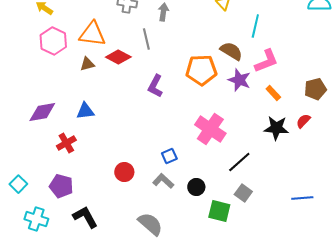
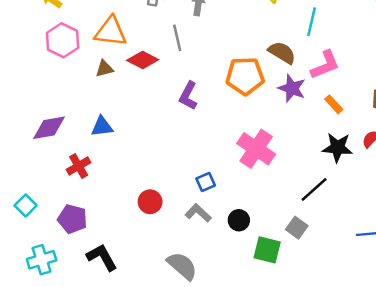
black line: (239, 162) -> (314, 189), moved
cyan square: (18, 184) -> (26, 205), moved
cyan cross: (36, 219) -> (42, 260), turned -35

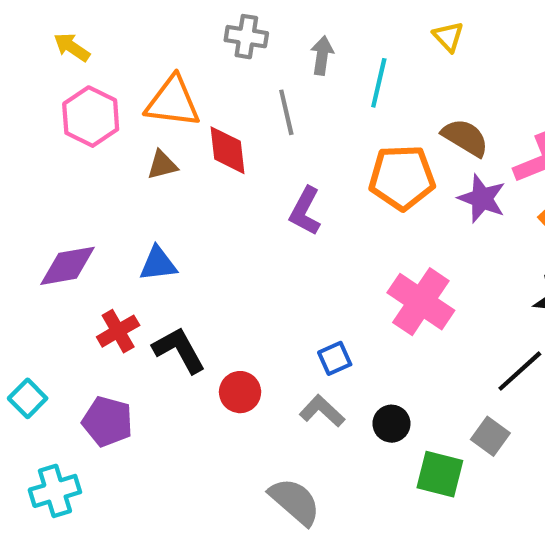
cyan line: (312, 22) -> (379, 83), moved
red diamond: (143, 60) -> (227, 150), turned 56
black L-shape: (102, 257) -> (179, 350), moved

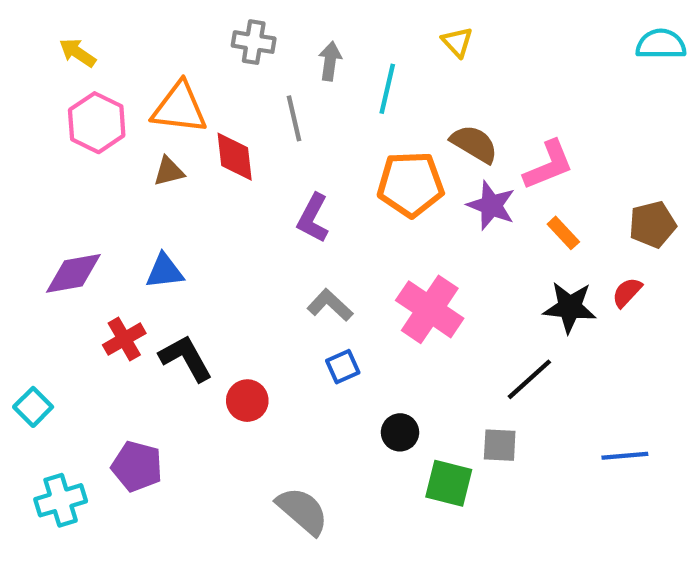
gray L-shape: (322, 411) -> (330, 305), moved
purple pentagon: (108, 422) -> (137, 466), moved
gray square: (490, 436) -> (500, 445), turned -33

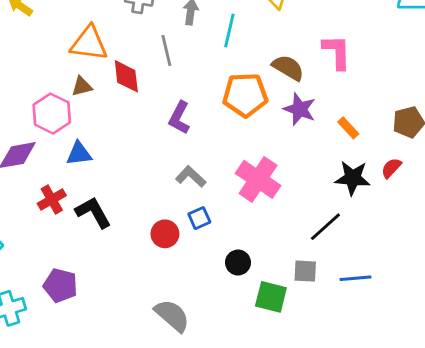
pink hexagon: (97, 123) -> (52, 114), moved
pink L-shape: (548, 165) -> (337, 52), moved, turned -69
red circle: (247, 401) -> (165, 234), moved
blue line: (625, 456) -> (355, 278), moved

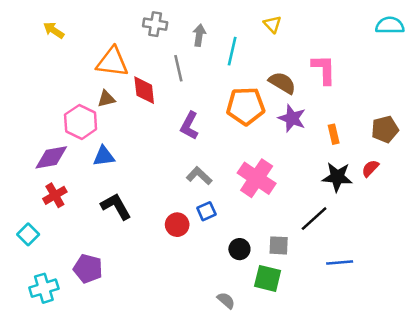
orange rectangle: (348, 128) -> (334, 134), turned 30
red cross: (52, 199) -> (55, 195), moved
gray square: (305, 271) -> (279, 245), moved
gray semicircle: (172, 316) -> (226, 300), moved, size x0.6

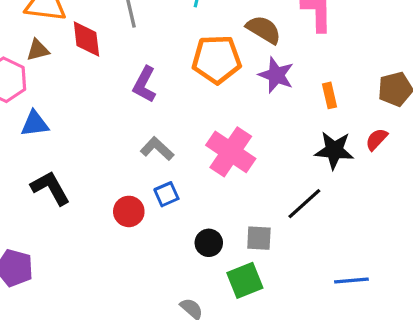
blue line: (340, 263) -> (351, 280), moved
green square: (268, 278) -> (245, 280), turned -36

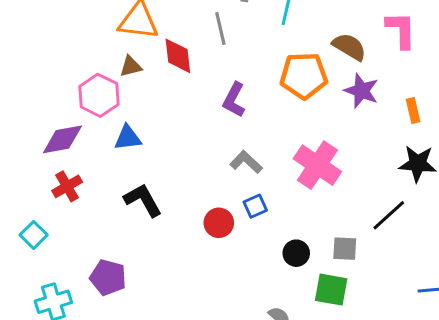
green square: (245, 280) -> (331, 290), turned 32

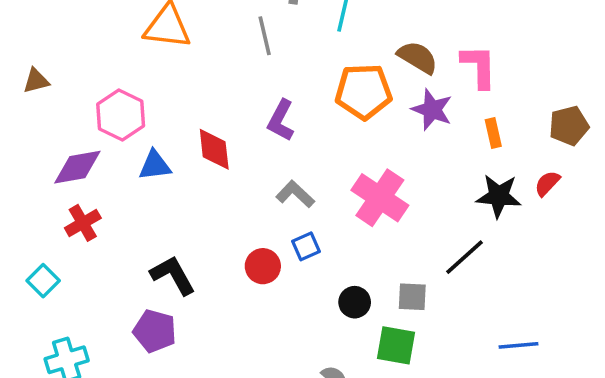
pink L-shape: (401, 30) -> (479, 66), moved
red diamond: (178, 56) -> (214, 149), moved
brown triangle: (131, 66) -> (36, 81), moved
black L-shape: (143, 200) -> (173, 275), moved
purple pentagon: (108, 277) -> (155, 331), moved

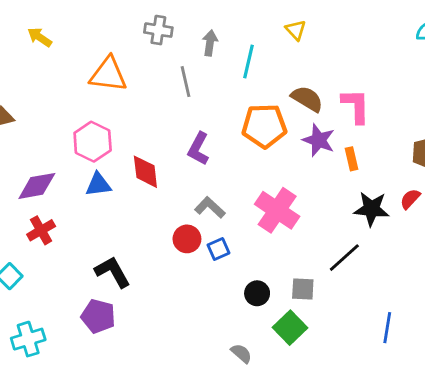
pink hexagon: (121, 115) -> (93, 142), moved
orange rectangle: (493, 133) -> (352, 159), moved
red circle: (263, 266) -> (187, 239), moved
green square: (396, 345) -> (290, 328), turned 36
blue line: (518, 345) -> (387, 328), turned -76

